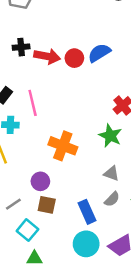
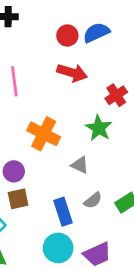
red arrow: (47, 56) -> (72, 73), moved
gray triangle: (111, 174) -> (80, 165), moved
brown square: (47, 205) -> (18, 199), turned -30

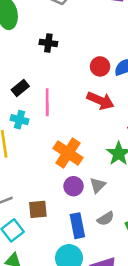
gray triangle: (80, 165) -> (98, 185), turned 42
purple circle: (14, 171) -> (74, 186), moved

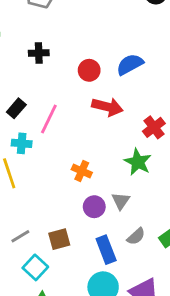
red circle: (100, 66) -> (89, 70), moved
pink line: (47, 102) -> (49, 119), turned 36
orange cross: (68, 153) -> (82, 171), size x0.6

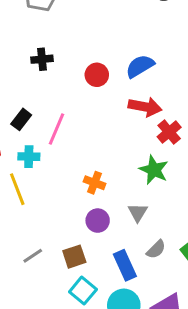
red arrow: (107, 107) -> (145, 107), moved
purple circle: (94, 207) -> (98, 221), moved
cyan square: (35, 267) -> (83, 291), moved

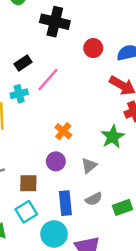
black cross: (42, 59) -> (55, 22), size x1.6
cyan cross: (29, 157) -> (19, 94), turned -35

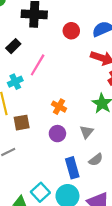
black rectangle: (23, 63) -> (13, 46), moved
brown square: (28, 183) -> (22, 123), moved
cyan square: (26, 212) -> (40, 192), moved

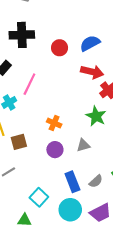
gray triangle: (87, 132) -> (83, 145), turned 40
gray semicircle: (96, 160) -> (96, 181), moved
cyan square: (40, 192) -> (39, 197), moved

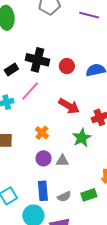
black cross: (22, 35) -> (38, 60), moved
red arrow: (92, 72) -> (69, 106), moved
purple circle: (55, 150) -> (44, 158), moved

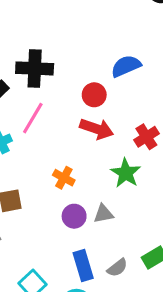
red circle: (67, 66) -> (94, 95), moved

